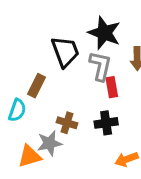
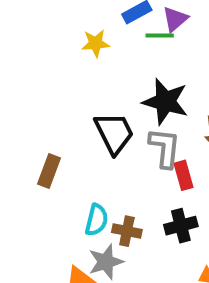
brown rectangle: (36, 86) -> (49, 171), moved
cyan semicircle: (17, 110) -> (96, 220), moved

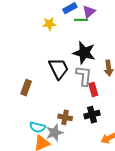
cyan semicircle: (96, 220) -> (37, 127), moved, turned 91

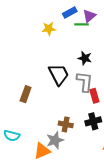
black star: (84, 53) -> (85, 58), size x0.6
cyan semicircle: (37, 127) -> (12, 136), moved

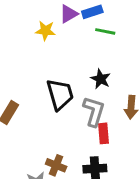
purple triangle: (89, 16) -> (69, 14), moved
yellow star: (49, 29) -> (45, 31), moved

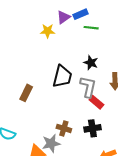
black trapezoid: (60, 94) -> (62, 76), turned 35
red rectangle: (103, 133) -> (96, 102), turned -40

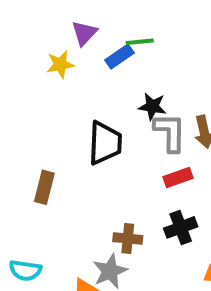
blue rectangle: (81, 14) -> (120, 56), moved
gray L-shape: (88, 87) -> (170, 132), moved
red rectangle: (96, 102) -> (178, 178), turned -48

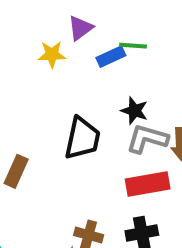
gray L-shape: (170, 132) -> (147, 139), turned -84
red rectangle: (178, 178) -> (148, 184), size x1.5

